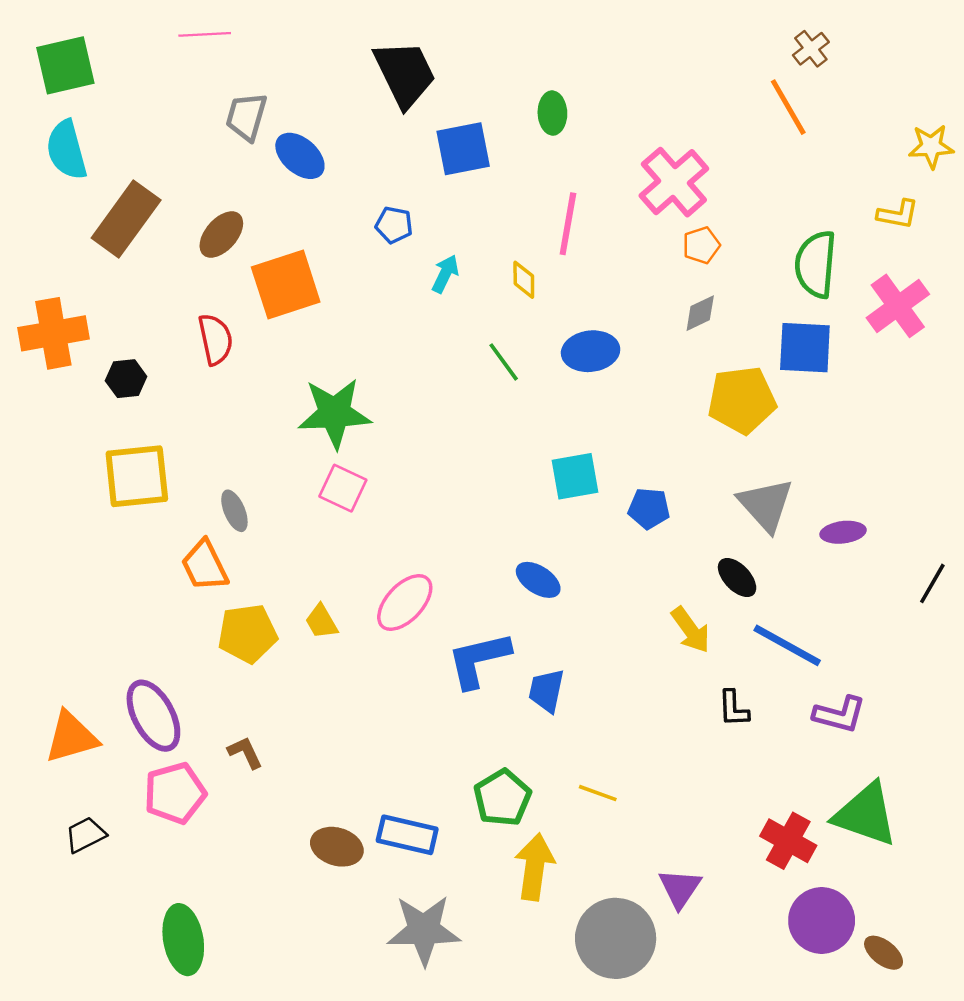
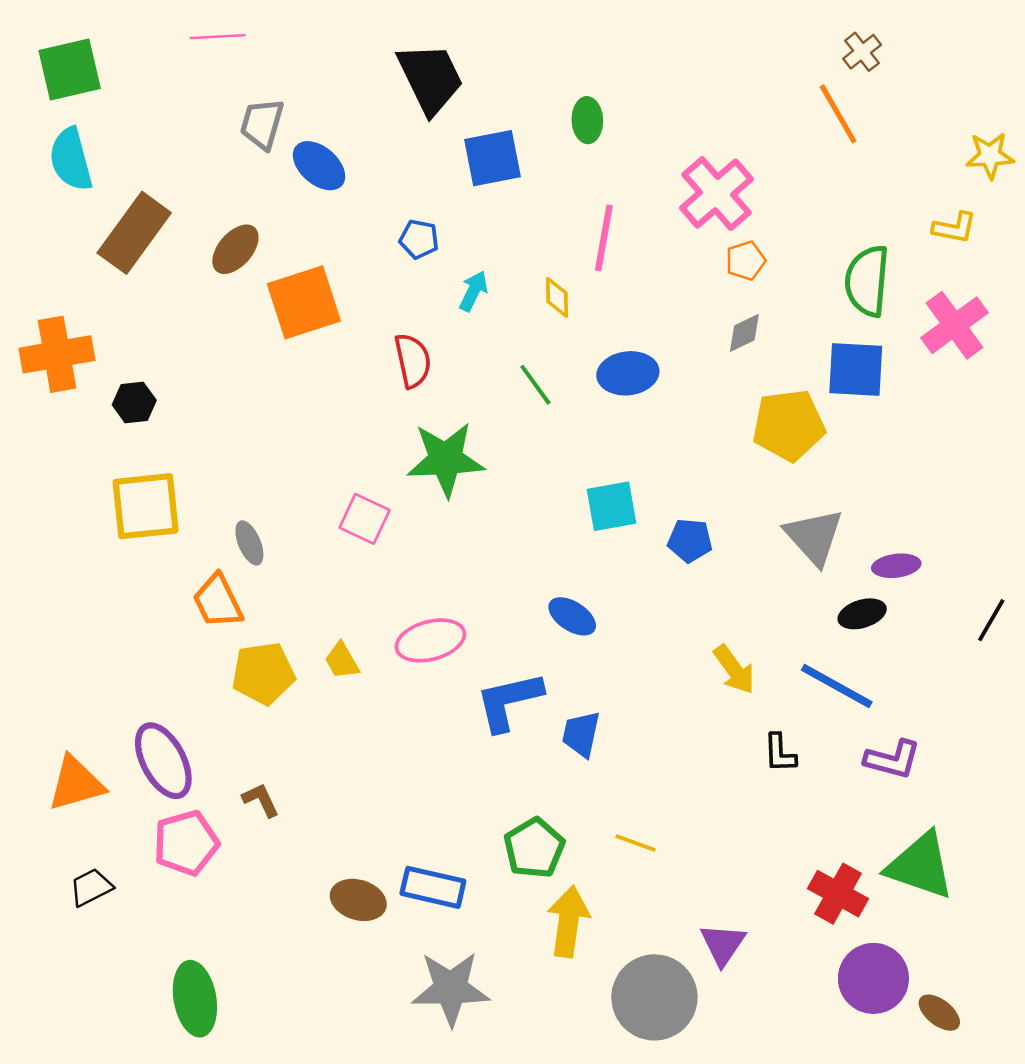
red semicircle: (215, 339) -> (413, 361), moved
green star: (334, 413) -> (446, 459), moved
black ellipse: (737, 577) -> (862, 614), moved, turned -63
pink ellipse: (405, 603) -> (430, 640), turned 32

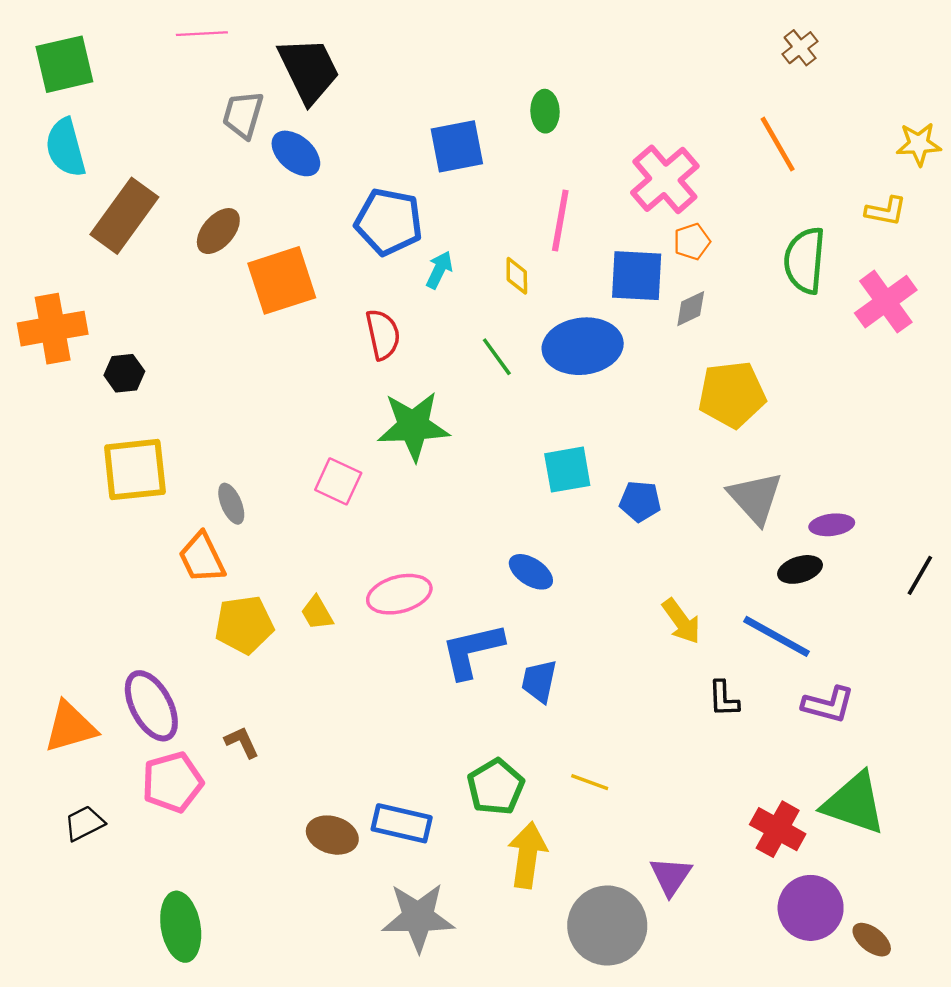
black trapezoid: (430, 78) -> (309, 70), moved
orange line: (838, 114) -> (778, 144), moved
blue pentagon: (419, 239) -> (389, 222), size x1.8
blue square: (856, 370) -> (637, 276), moved
blue ellipse: (628, 373) -> (583, 346), size x1.4

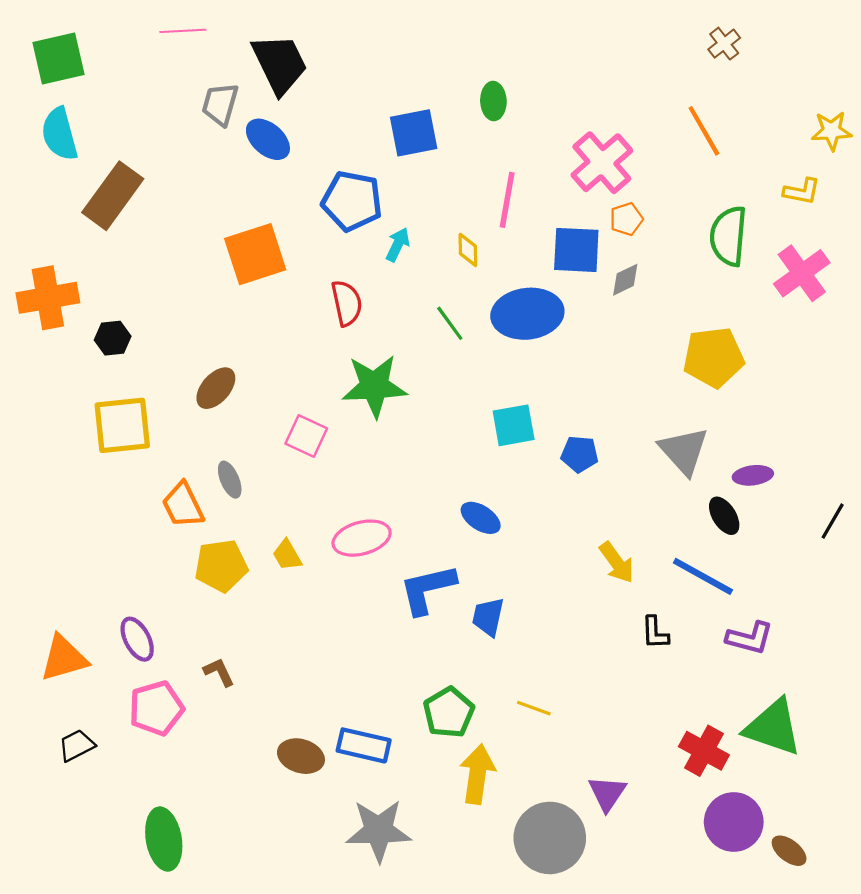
brown ellipse: (218, 231) -> (216, 388), moved
yellow pentagon: (732, 394) -> (714, 357), moved
gray ellipse: (231, 504) -> (230, 480), moved
black ellipse: (800, 569) -> (724, 516), turned 75
purple ellipse: (151, 706) -> (137, 639), size x0.7

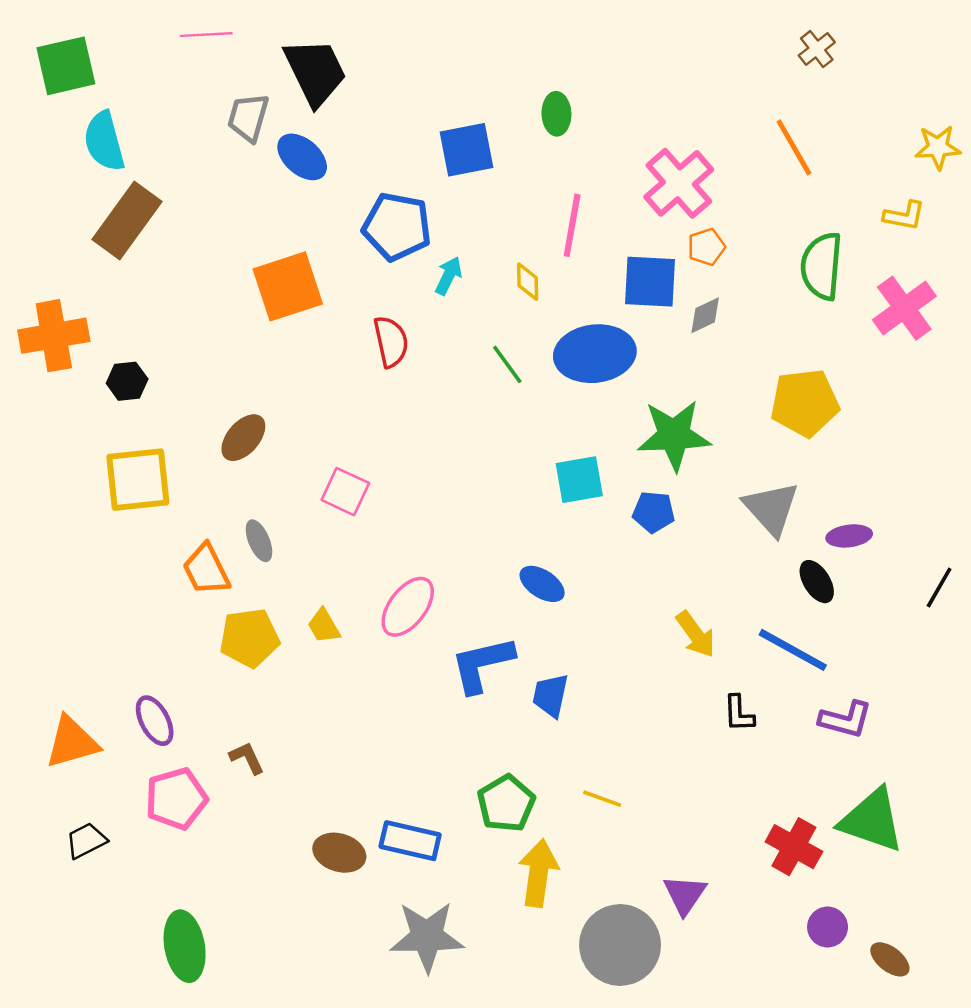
cyan semicircle: (60, 134) -> (104, 141), moved
green star: (374, 386) -> (674, 435), moved
pink ellipse: (362, 538) -> (408, 607), turned -38
purple circle: (734, 822) -> (828, 927), size x0.6

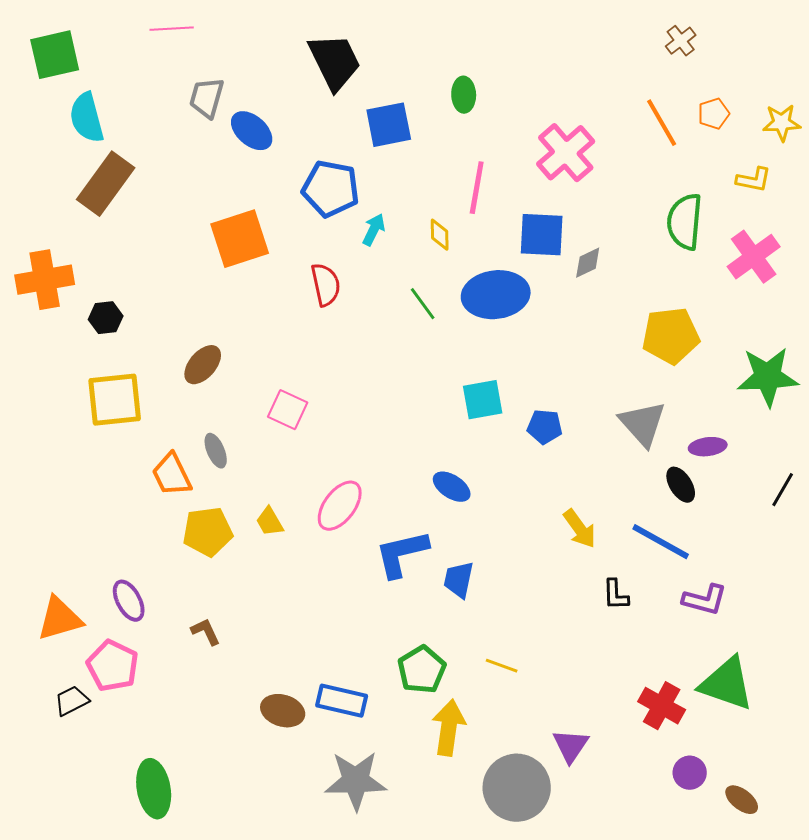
black trapezoid: (315, 72) -> (335, 62), moved
orange pentagon: (706, 247) -> (714, 114), moved
green star: (674, 435) -> (768, 377), moved
pink pentagon: (176, 799) -> (113, 666), moved, turned -30

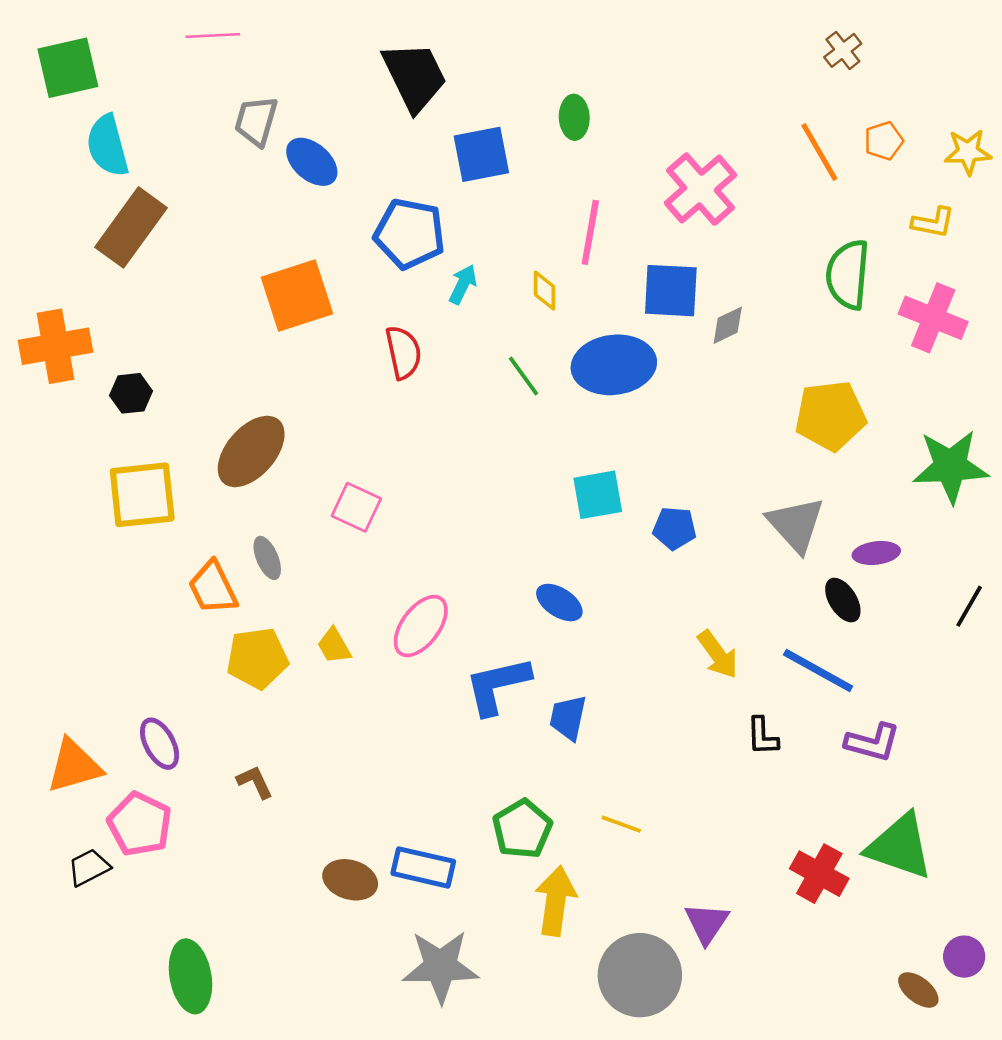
pink cross: (754, 257) -> (933, 318), turned -32
brown ellipse: (203, 365) -> (251, 451), size x1.5
purple circle: (690, 773) -> (964, 957), moved

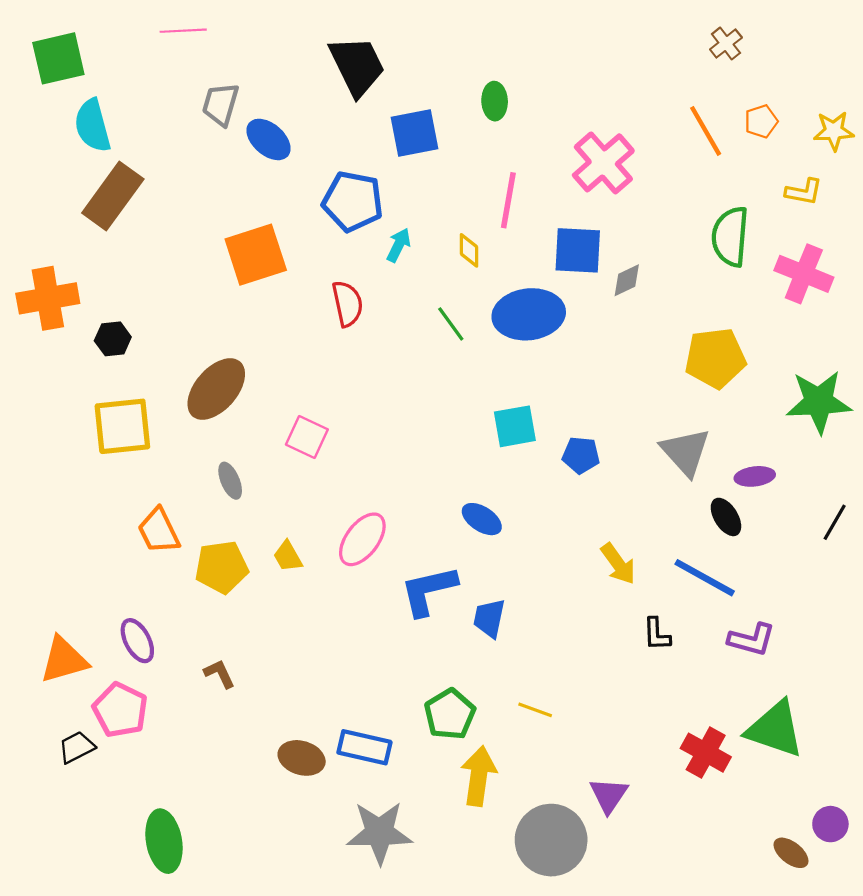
orange trapezoid: (213, 588) -> (159, 531), moved

